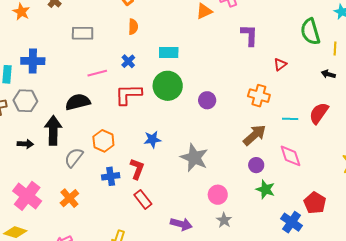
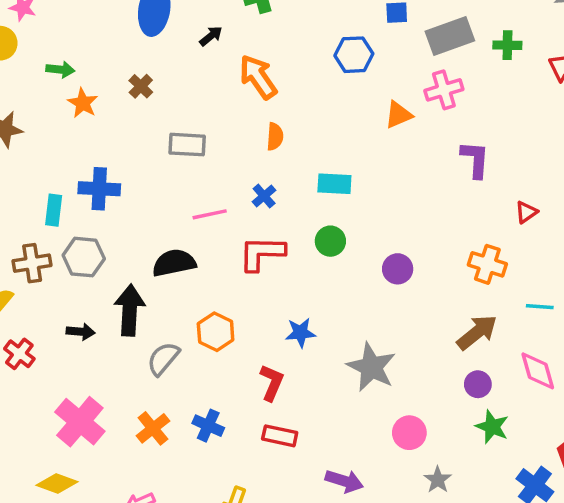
green circle: (168, 86) -> (330, 241), size x0.6
blue cross: (111, 176) -> (208, 426), moved, turned 30
red rectangle: (143, 199) -> (280, 436), turned -42
gray star: (224, 220) -> (438, 480), moved

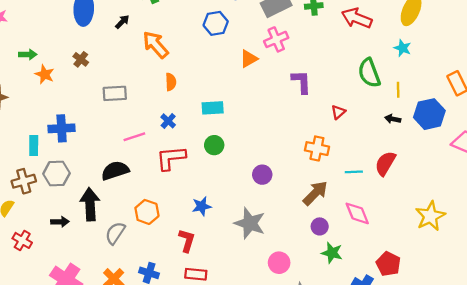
purple circle: (398, 269) -> (262, 175), moved

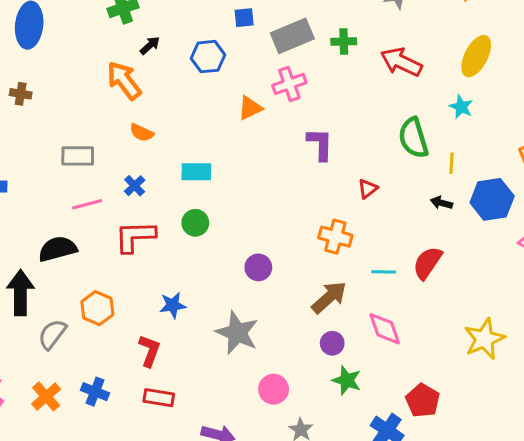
black arrow: (122, 22) -> (150, 45), moved
brown cross: (81, 59) -> (21, 94), turned -32
orange semicircle: (171, 82) -> (142, 133), turned 114
gray rectangle: (115, 93) -> (78, 156), moved

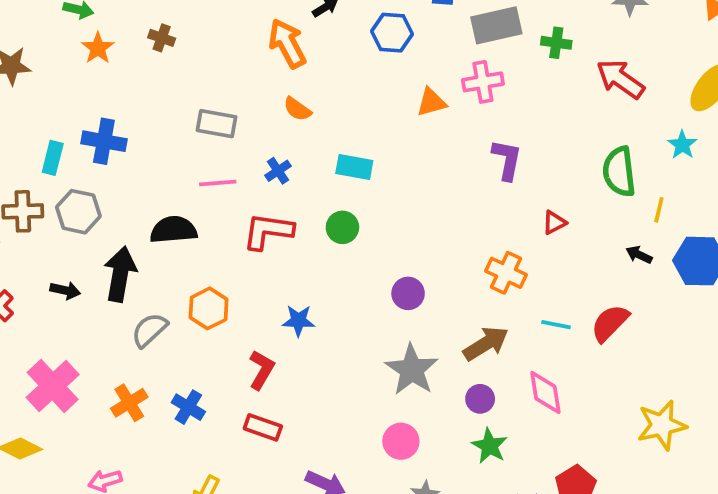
gray star: (237, 333) -> (412, 370), moved

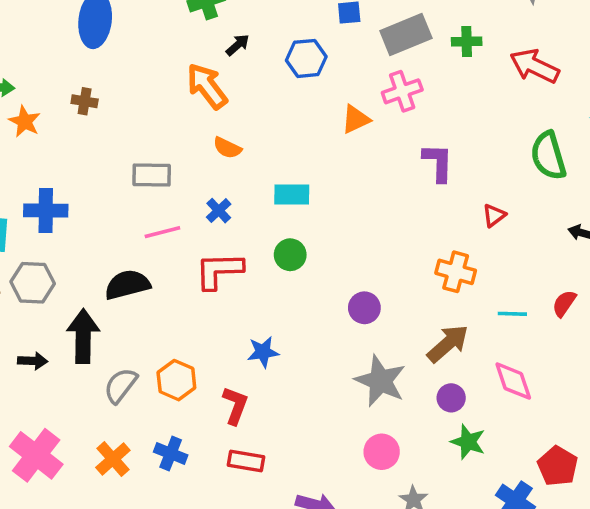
orange hexagon: (209, 308) -> (176, 380), moved
red semicircle: (610, 323) -> (564, 303), size x0.7

